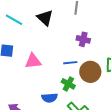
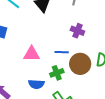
pink triangle: (33, 61) -> (32, 54), moved
green cross: (68, 84) -> (57, 73), turned 32

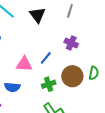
blue line: (62, 52) -> (46, 58), moved, turned -56
blue semicircle: (36, 84) -> (12, 87), moved

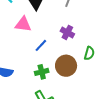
pink triangle: (24, 64) -> (23, 24), moved
green semicircle: (94, 73) -> (89, 53), moved

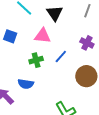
green cross: (42, 72) -> (36, 60), moved

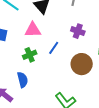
blue semicircle: (26, 84) -> (23, 80), turned -105

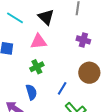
blue line: (54, 48) -> (62, 88), moved

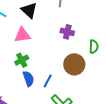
blue semicircle: (31, 92) -> (28, 79), moved

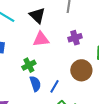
purple cross: (67, 32) -> (75, 38), turned -32
pink triangle: (22, 35) -> (41, 39), moved

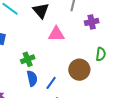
purple cross: (75, 38) -> (92, 22), moved
pink triangle: (41, 39) -> (56, 34), moved

